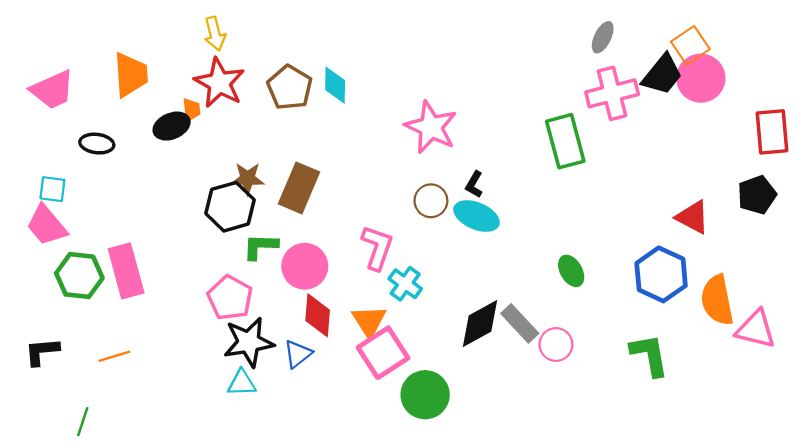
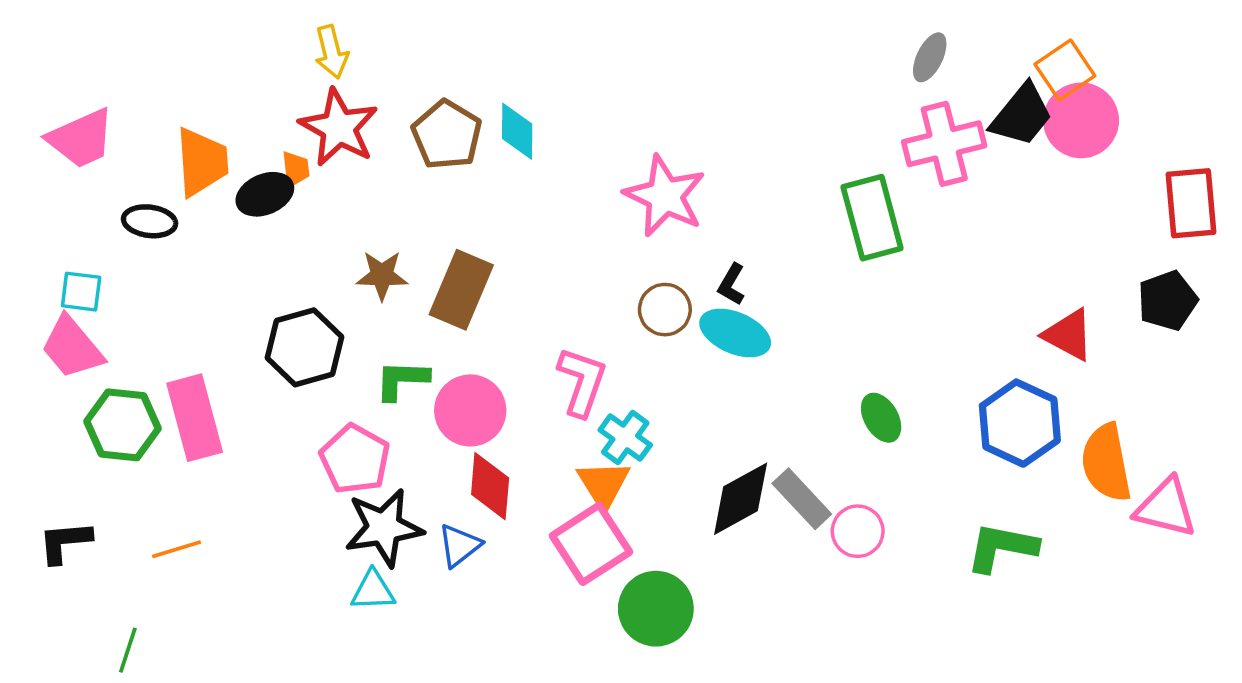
orange trapezoid: (131, 75) -> (202, 162), moved
black hexagon: (230, 207) -> (304, 347), moved
orange triangle: (369, 321) -> (604, 484), moved
green L-shape: (649, 355) -> (1002, 547), turned -69

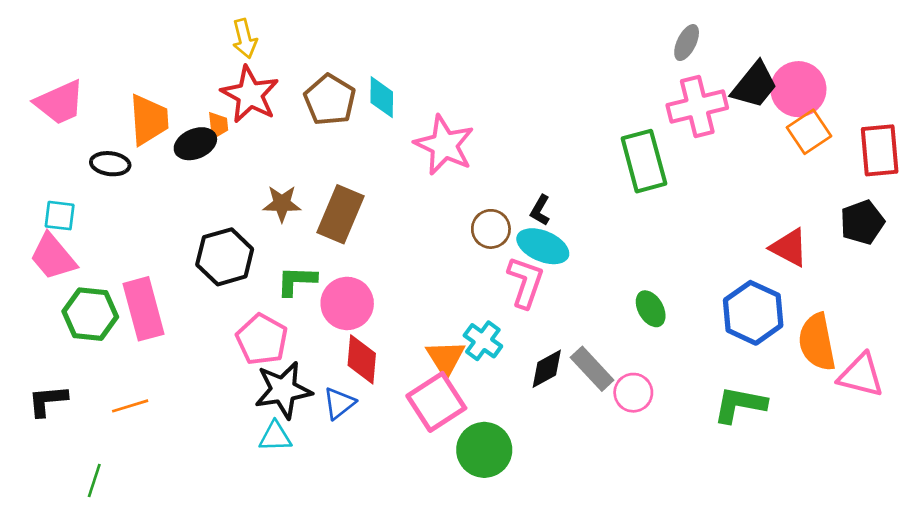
orange square: (1065, 70) -> (809, 132), moved
pink star: (665, 196) -> (444, 145), moved
pink L-shape: (582, 382) -> (526, 282), moved
cyan cross: (625, 437) -> (483, 341), moved
black diamond: (741, 499) -> (547, 369), size x0.7

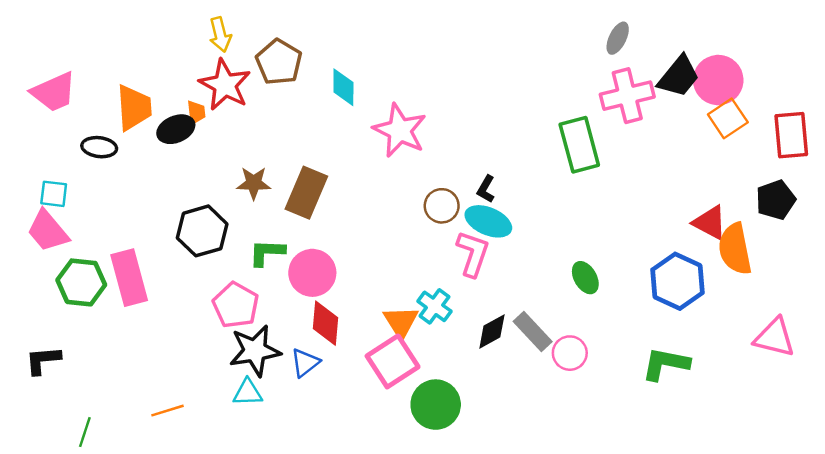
brown pentagon: (330, 100) -> (279, 62), moved
orange semicircle: (817, 342) -> (735, 249), moved
orange line: (130, 406) -> (167, 411), moved

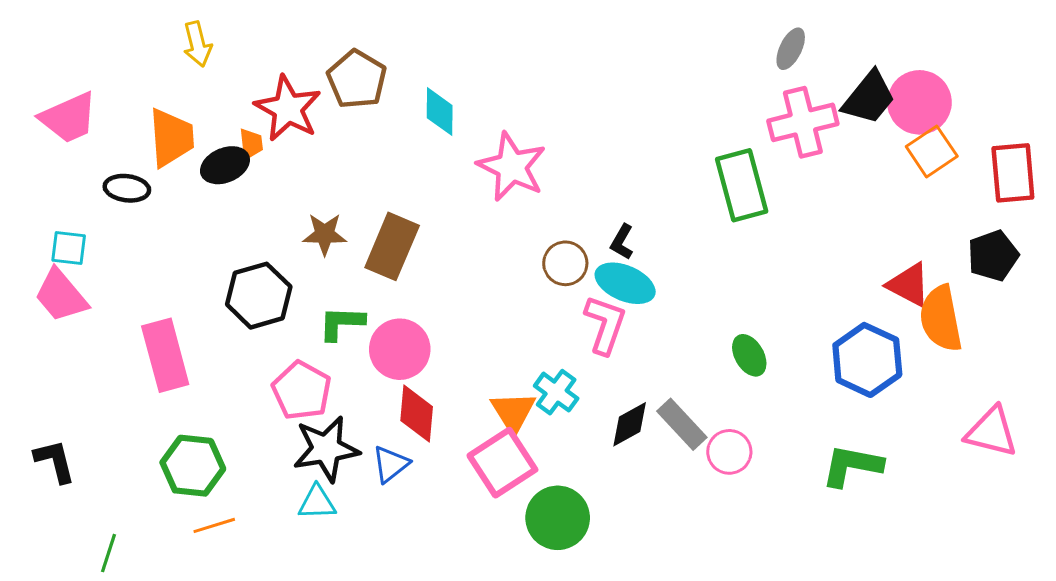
yellow arrow: (220, 35) -> (197, 44), moved
green hexagon: (81, 282) -> (193, 466), moved
black L-shape: (43, 360) -> (55, 461), turned 81

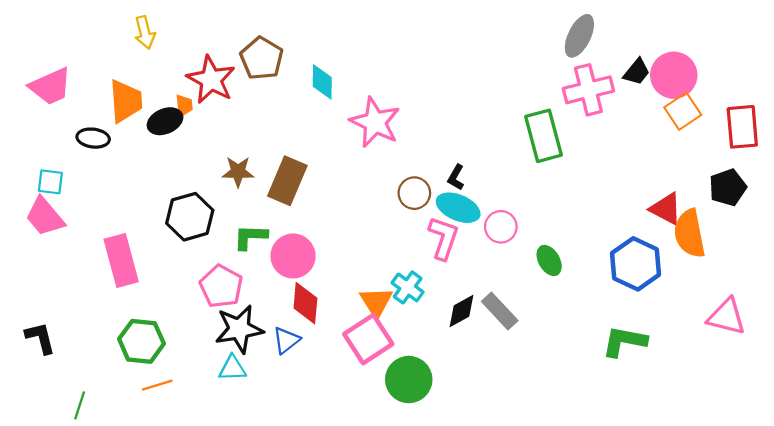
gray ellipse: (791, 49) -> (579, 36), size x1.4
black trapezoid: (869, 98) -> (637, 72), size x0.7
pink circle: (729, 452) -> (501, 227), moved

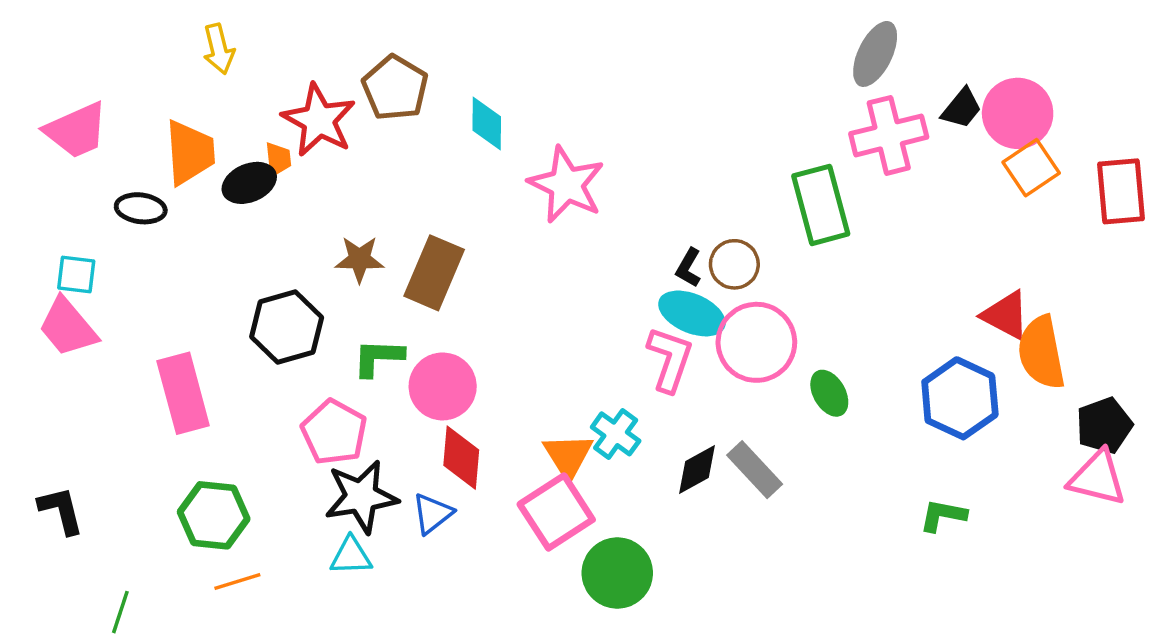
black pentagon: (728, 187) -> (1104, 425), moved
brown circle: (414, 193) -> (734, 264), moved
pink circle: (501, 227) -> (756, 342), size x1.6
green L-shape: (624, 341) -> (943, 515), size x0.7

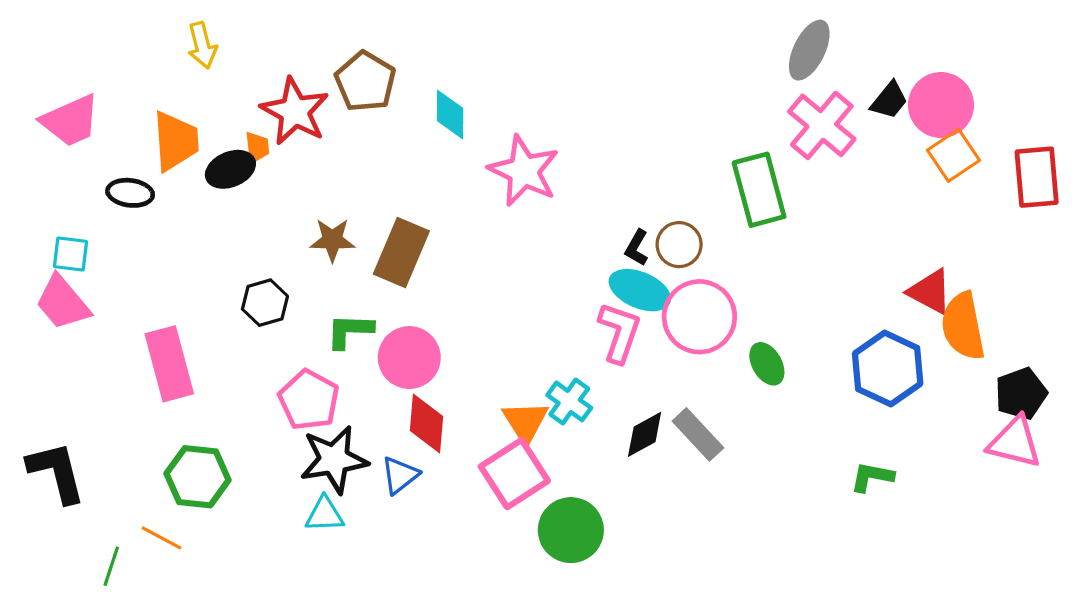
pink cross: (889, 135) -> (822, 125), turned -36
black hexagon: (287, 327) -> (265, 303), size x0.7
black L-shape: (61, 510) -> (56, 472), size x1.4
orange line: (237, 581) -> (161, 538), moved, turned 45

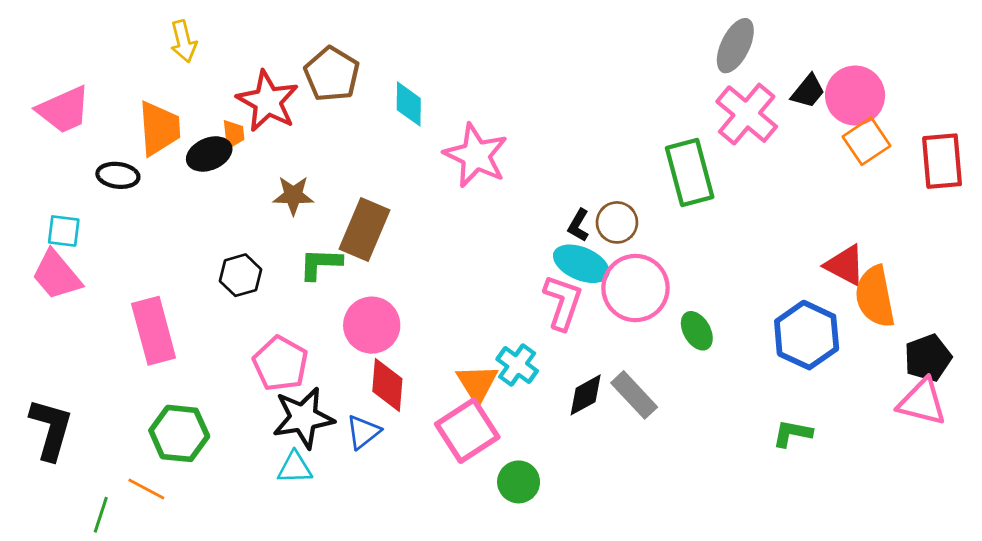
brown star: (332, 240) -> (293, 195), moved
green L-shape: (350, 331) -> (320, 264), moved
black L-shape: (56, 472) -> (51, 429), turned 30
green circle: (571, 530) -> (519, 482), size x0.7

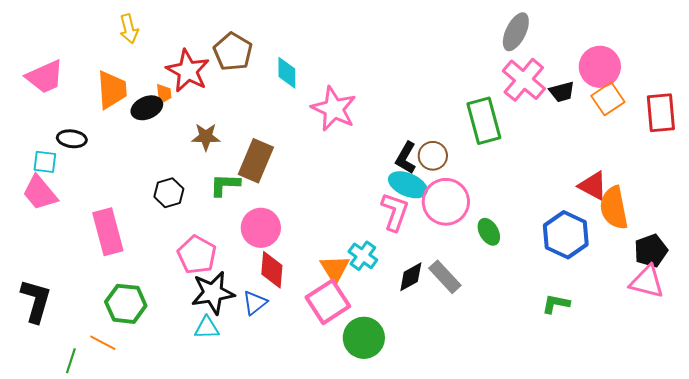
black trapezoid: (808, 91) -> (562, 92), moved, turned 36
black ellipse: (118, 175) -> (72, 139), moved
black L-shape: (578, 225) -> (406, 158), size x1.4
green circle: (519, 482) -> (364, 338), size x1.4

